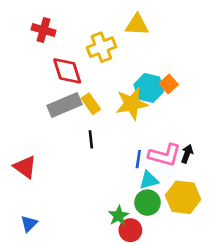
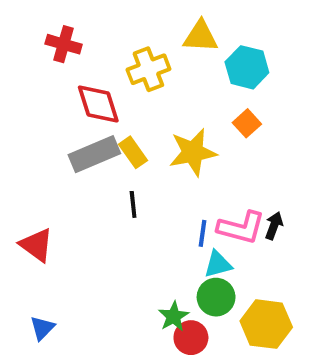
cyan hexagon: (149, 88) -> (247, 67), moved
yellow hexagon: (183, 197) -> (266, 324), moved

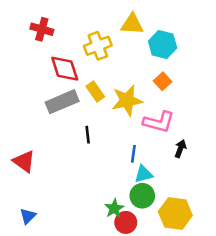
yellow rectangle: (133, 152) -> (95, 92), moved
pink L-shape: (241, 228) -> (159, 122), moved

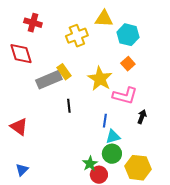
red diamond: (65, 69) -> (21, 54), moved
yellow rectangle: (95, 92) -> (64, 72), moved
yellow star: (127, 100) -> (100, 79), turned -30

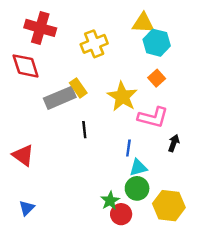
yellow triangle: (104, 19) -> (143, 23), moved
red cross: (33, 23) -> (40, 28), size x1.4

